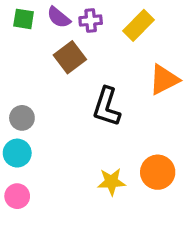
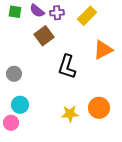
cyan circle: (17, 153) -> (20, 105), moved

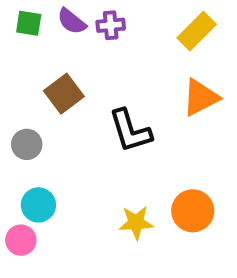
yellow rectangle: (87, 16) -> (197, 31), moved
brown square: (44, 36) -> (64, 94), moved
black L-shape: (67, 67) -> (130, 131), turned -35

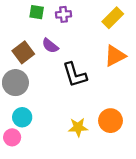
purple semicircle: (72, 21) -> (50, 46), moved
green square: (29, 23) -> (37, 12), moved
brown square: (64, 94) -> (23, 52), moved
gray circle: (27, 144) -> (15, 83), size x1.5

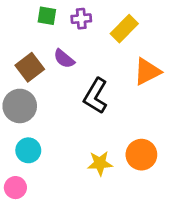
yellow rectangle: (113, 18) -> (124, 29), moved
black L-shape: (75, 75) -> (96, 96), turned 48
pink circle: (12, 137) -> (15, 188), moved

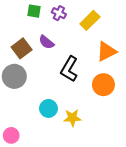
purple cross: (81, 19) -> (59, 13), turned 32
cyan circle: (28, 150) -> (48, 108), moved
orange circle: (141, 155) -> (103, 85), moved

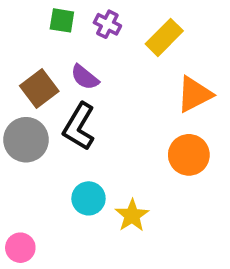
black L-shape: (69, 69) -> (79, 126), moved
yellow star: (72, 118) -> (132, 215), turned -30

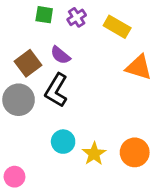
purple cross: (107, 24) -> (77, 17), turned 30
yellow rectangle: (164, 37) -> (117, 27), turned 75
orange triangle: (195, 94) -> (139, 67), turned 44
orange circle: (189, 155) -> (135, 152), moved

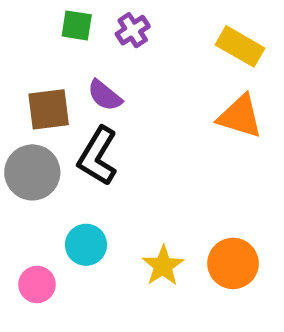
yellow rectangle: (117, 27) -> (240, 46), moved
brown square: (28, 63) -> (49, 109), turned 30
cyan circle: (63, 142) -> (86, 245), moved
pink circle: (14, 177) -> (37, 284), moved

